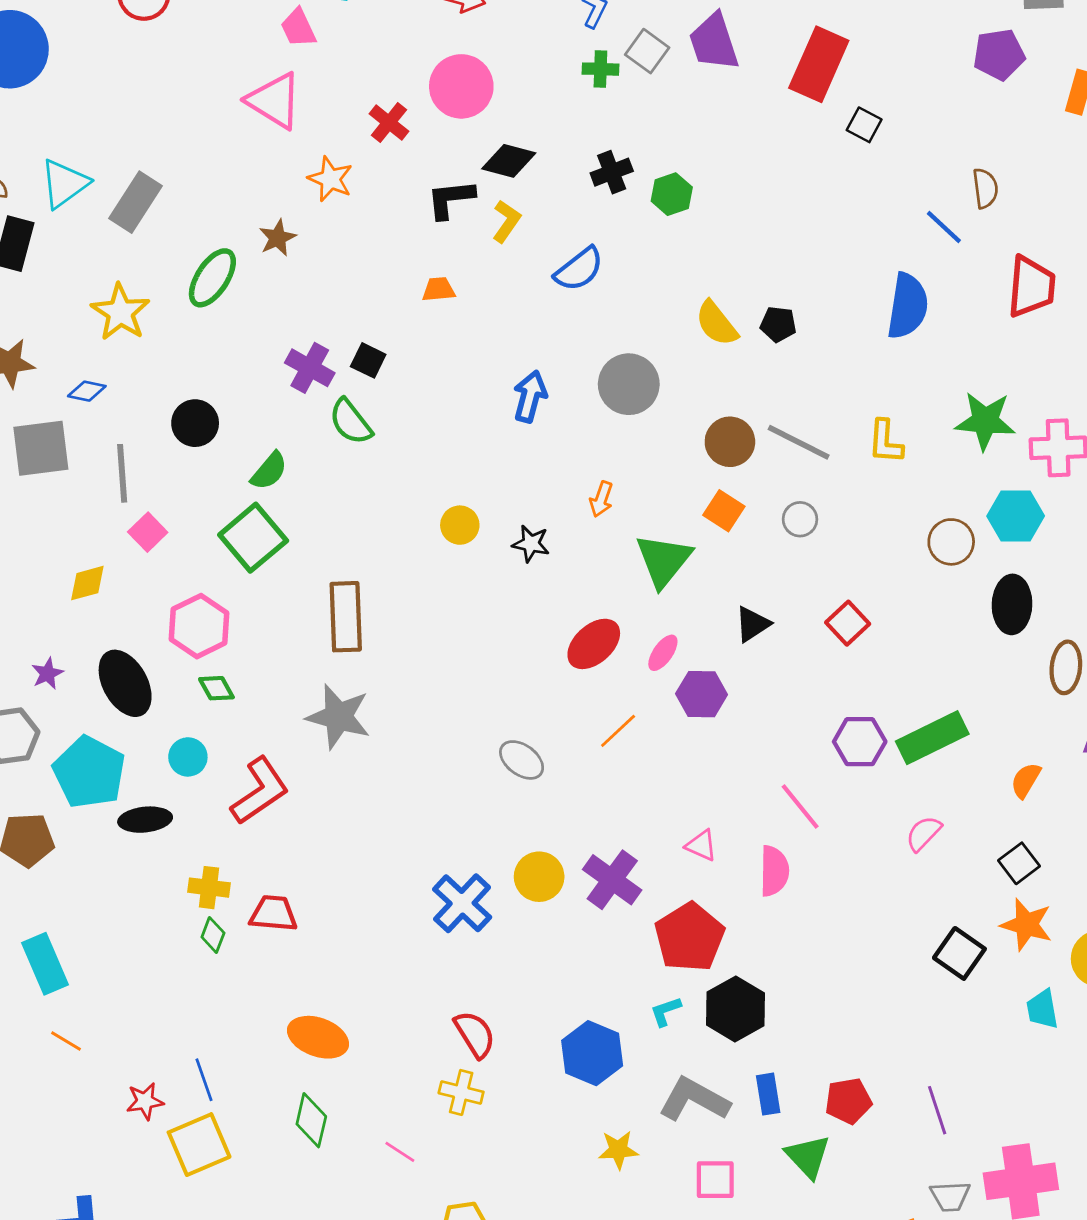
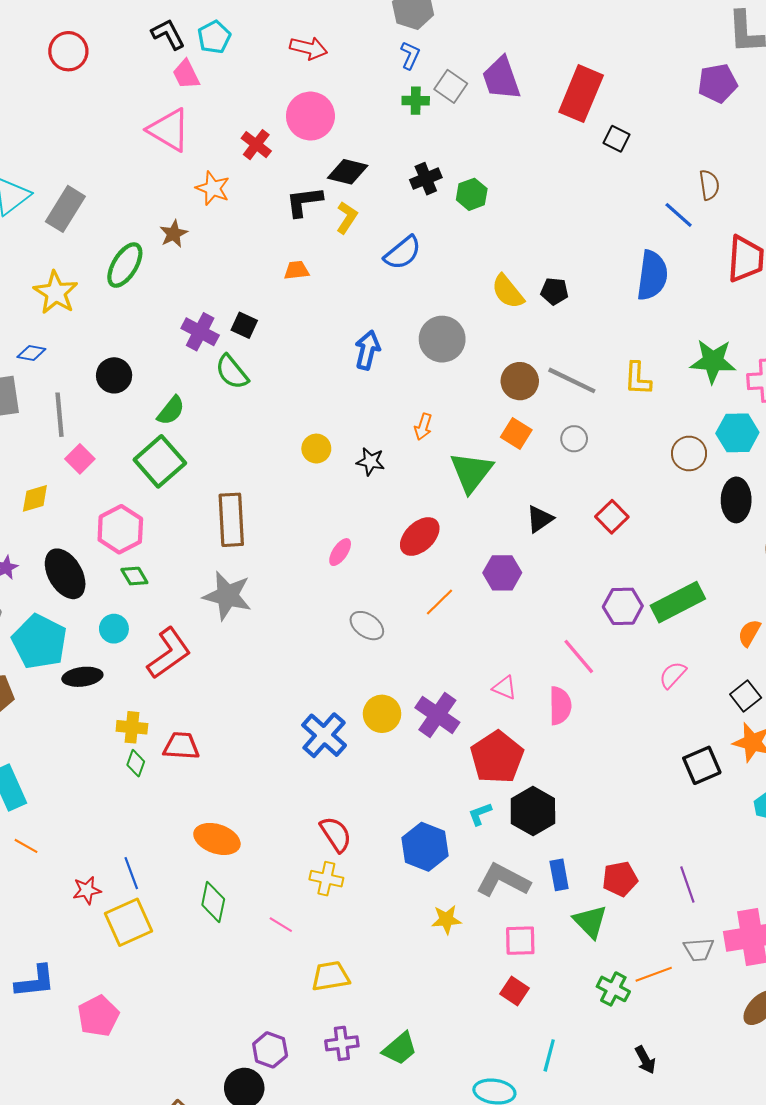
pink ellipse: (663, 653) -> (340, 552), moved
black square: (959, 953) -> (702, 765), turned 33

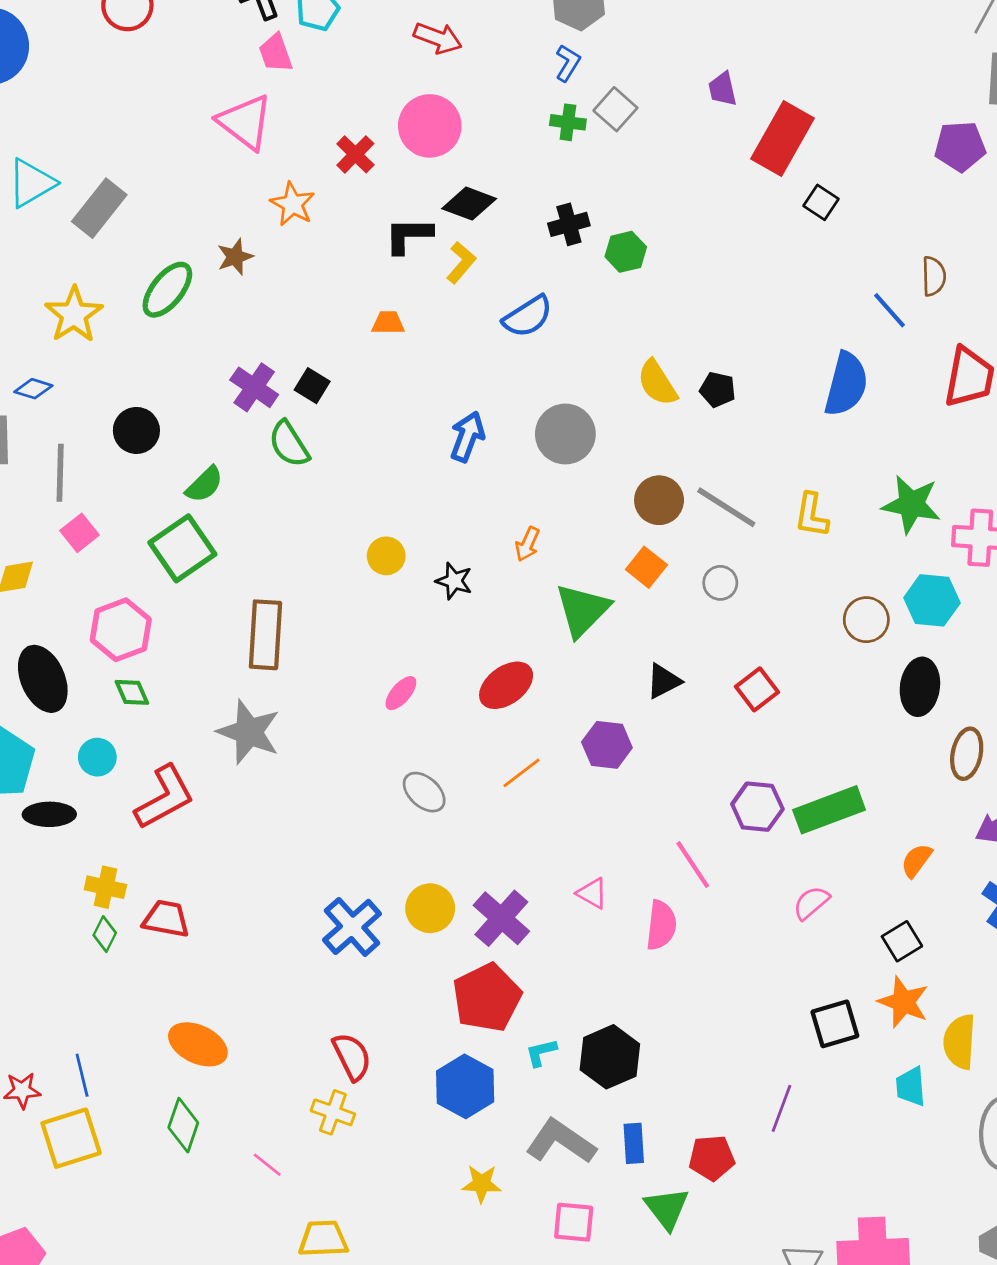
purple trapezoid: (501, 78) -> (723, 89), moved, size x0.6
red pentagon: (497, 757) -> (487, 998), moved
purple line: (687, 884) -> (781, 1108), moved, turned 33

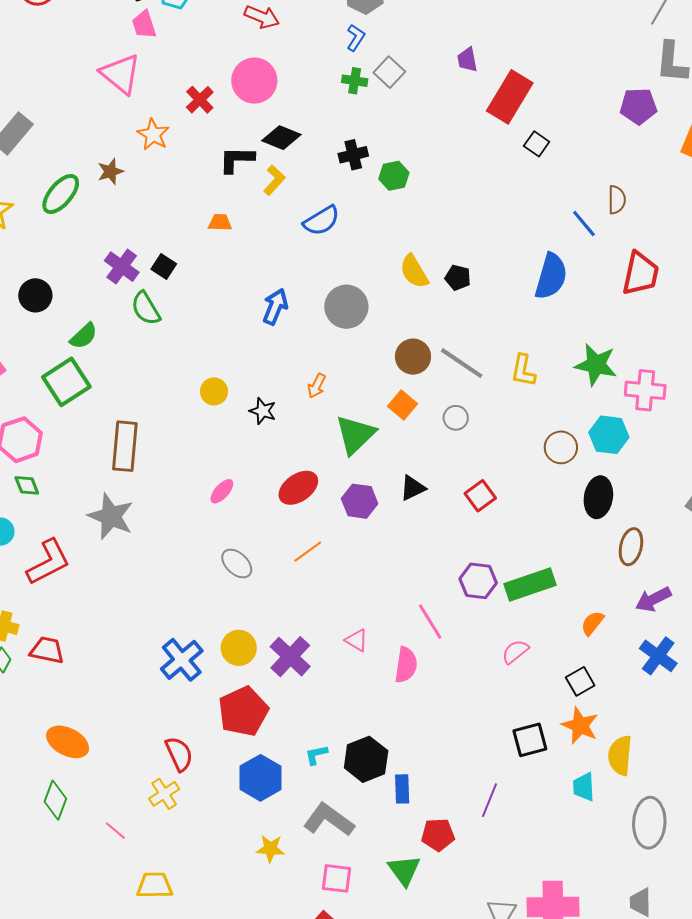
purple hexagon: (607, 745) -> (360, 501), moved
red pentagon: (487, 998) -> (243, 711), moved
yellow cross: (333, 1112) -> (164, 794), turned 36
blue rectangle: (634, 1143) -> (402, 789), moved

